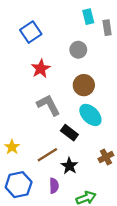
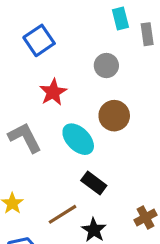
gray L-shape: (48, 105) -> (25, 138), moved
cyan ellipse: (90, 115) -> (78, 139), moved

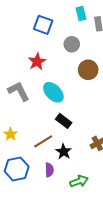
blue square: (39, 40) -> (43, 25), moved, turned -36
brown circle: (114, 116) -> (88, 70), moved

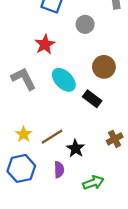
brown circle: (88, 70) -> (104, 67), moved
black rectangle: (64, 121) -> (92, 99), moved
yellow star: (10, 134) -> (24, 134), moved

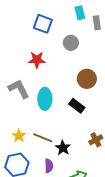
red star: (45, 44) -> (37, 60), turned 30
cyan ellipse: (64, 80) -> (45, 99), moved, turned 45
brown line: (52, 137) -> (43, 138), turned 54

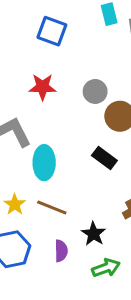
gray circle: (71, 43) -> (95, 91), moved
cyan ellipse: (45, 99) -> (44, 163), moved
black star: (63, 148) -> (94, 234), moved

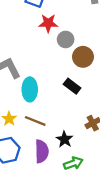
red star: (43, 87) -> (48, 23), moved
purple semicircle: (61, 251) -> (42, 151), size x1.5

